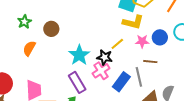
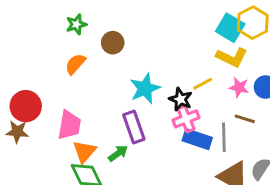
pink cross: (101, 71) -> (186, 119), moved
blue rectangle: (121, 82) -> (197, 139), turned 60

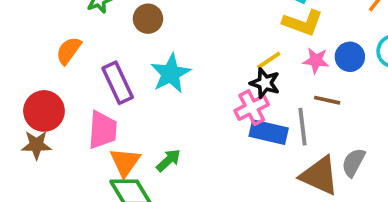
orange semicircle: (75, 64) -> (69, 51), moved
cyan star: (145, 88) -> (171, 73), moved
black star: (181, 99) -> (265, 83), moved
purple rectangle: (134, 127) -> (118, 83), moved

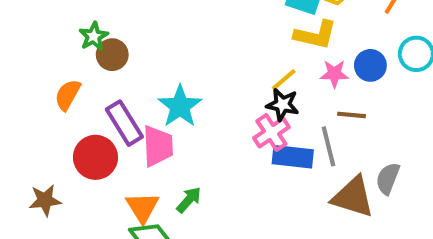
brown circle: (148, 19) -> (112, 55), moved
red circle: (44, 111) -> (95, 157), moved
pink trapezoid: (102, 130) -> (158, 146), moved

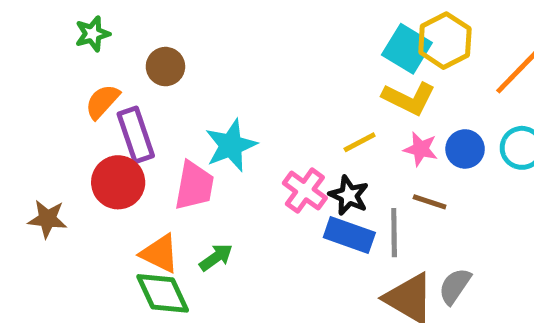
green star: (94, 36) -> (93, 34), moved
black star: (282, 105) -> (349, 195), moved
purple rectangle: (124, 123) -> (136, 135), moved
pink cross: (271, 133) -> (305, 191), moved, turned -33
orange triangle: (142, 207) -> (160, 254), turned -45

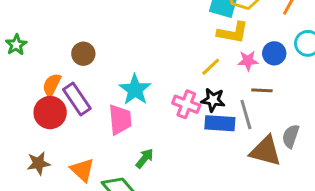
green star: (93, 34) -> (16, 45), moved
red circle: (118, 182) -> (50, 113), moved
orange triangle: (160, 254) -> (82, 170), moved, turned 32

